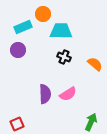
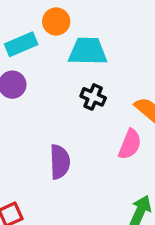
pink semicircle: (68, 94) -> (130, 144), moved, turned -36

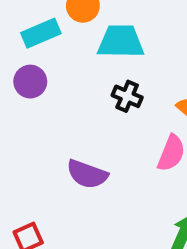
purple semicircle: (60, 162) -> (87, 174), turned 112

